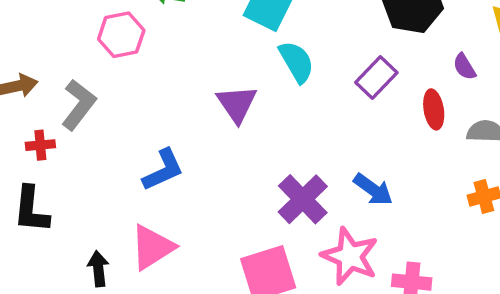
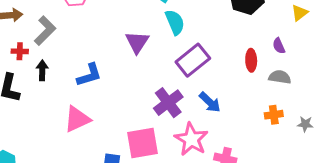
purple semicircle: (464, 67) -> (279, 46), moved
purple rectangle: (376, 77) -> (193, 60), moved, size x1.4
black arrow: (98, 269) -> (42, 70), moved

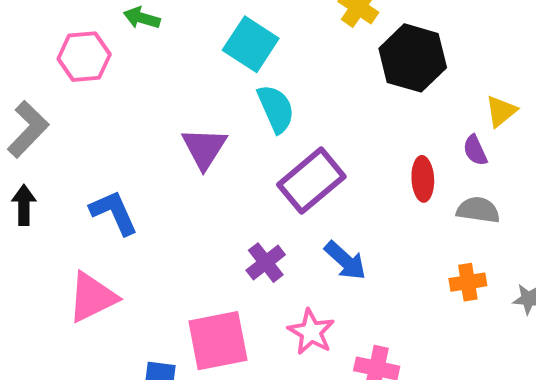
yellow triangle: (300, 13) -> (501, 111), moved
blue L-shape: (89, 75) -> (114, 212), turned -96
purple cross: (168, 103) -> (266, 263), size x0.7
pink star: (191, 139) -> (311, 332), size x0.7

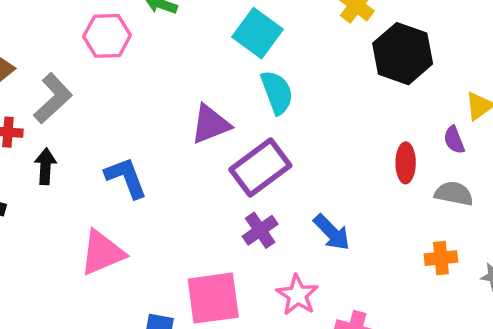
purple triangle: (204, 148) -> (210, 124), turned 33
purple rectangle: (311, 181) -> (260, 168), moved

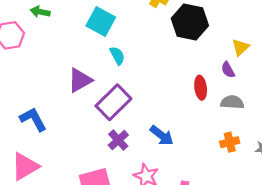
cyan semicircle: (277, 92) -> (117, 56), size x0.7

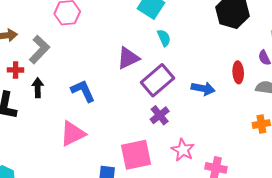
blue arrow: (162, 136) -> (203, 89), moved, turned -30

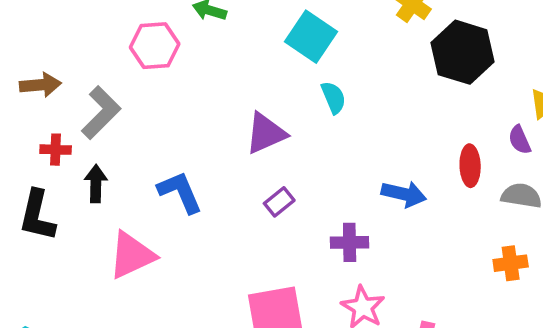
purple rectangle: (157, 80) -> (279, 202), moved, size x0.5
purple cross: (160, 115) -> (350, 242), moved, turned 36
pink triangle: (73, 134) -> (132, 255), moved

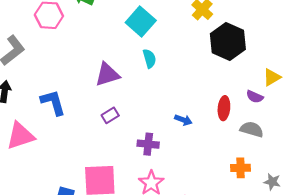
purple semicircle: (520, 140) -> (255, 97), turned -49
blue arrow: (404, 194) -> (183, 120), size x0.7

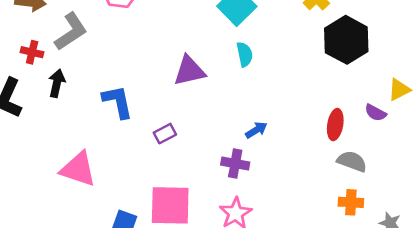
purple rectangle: (110, 115) -> (165, 134), moved
blue arrow: (183, 120) -> (256, 130), moved, turned -56
gray semicircle: (252, 129) -> (352, 161), moved
pink triangle: (20, 136) -> (78, 169), moved, turned 32

